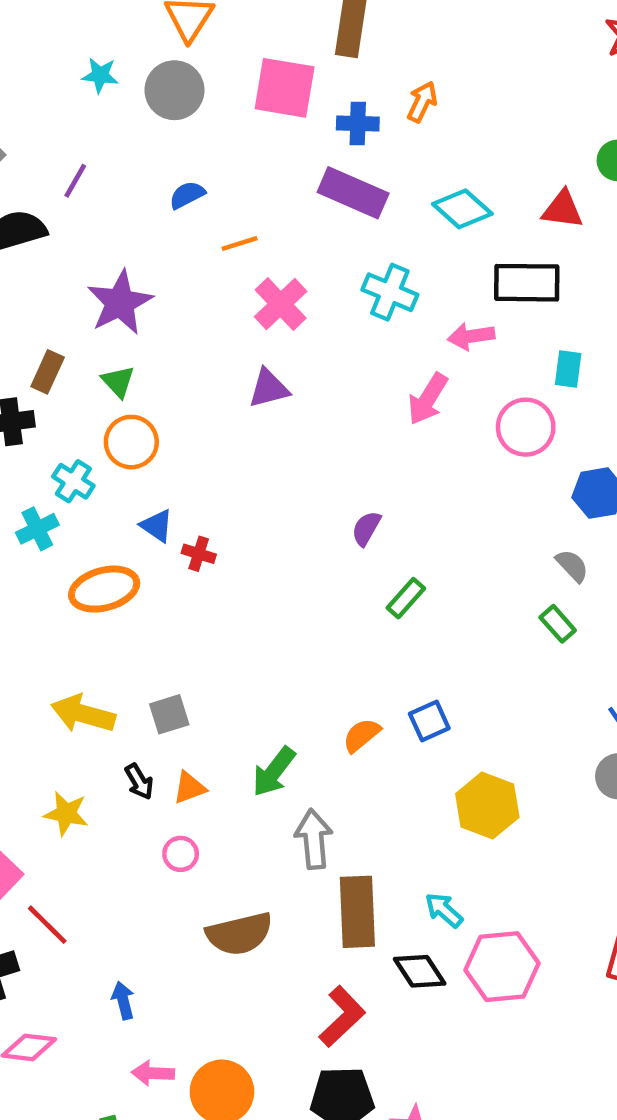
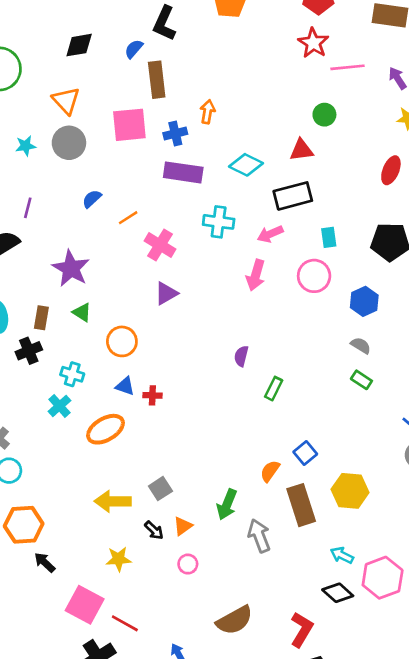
orange circle: (131, 442) -> (122, 341), moved
brown rectangle: (357, 912) -> (301, 505), moved
brown semicircle: (239, 934) -> (235, 620), moved

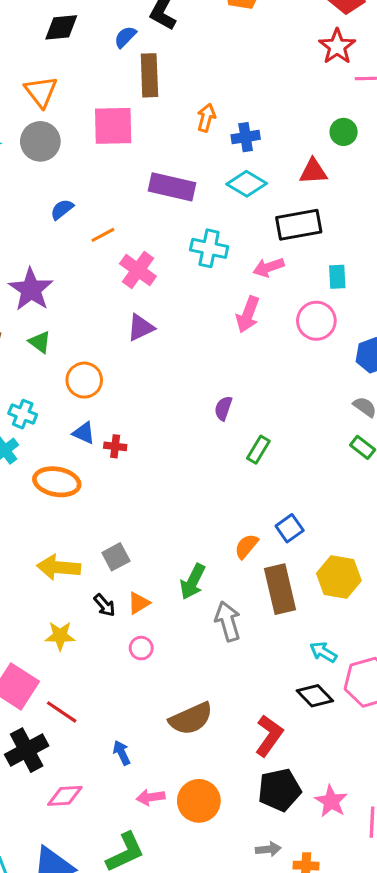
blue cross: (175, 133) -> (246, 137), moved
orange ellipse: (106, 429) -> (57, 482), turned 36

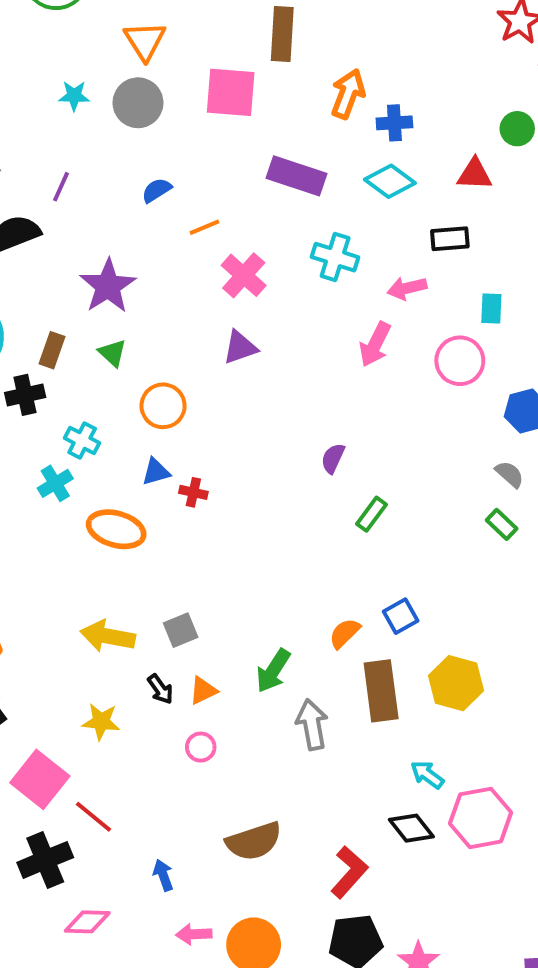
orange arrow: (206, 118) -> (348, 94), size x1.4
black rectangle: (299, 225) -> (450, 239), size x0.7
blue triangle: (84, 433) -> (156, 472), turned -45

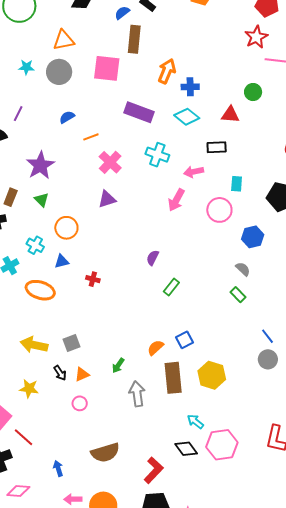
orange triangle: (145, 41) -> (64, 40), turned 50
cyan cross: (82, 441) -> (35, 245), moved
red cross: (193, 492) -> (93, 279), moved
green arrow: (273, 671) -> (118, 365), size x0.7

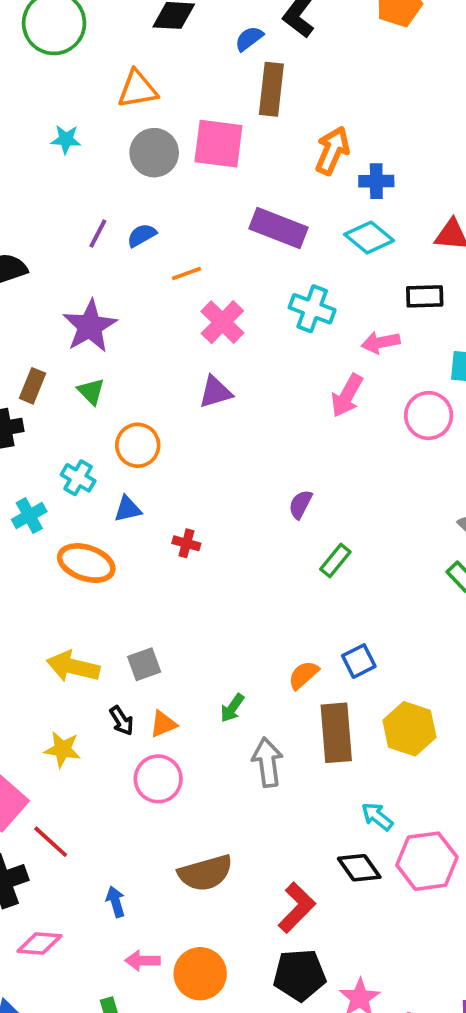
gray circle: (59, 72) -> (154, 153), moved
purple line: (18, 114) -> (98, 233), moved
pink circle: (80, 403) -> (158, 779), size x1.6

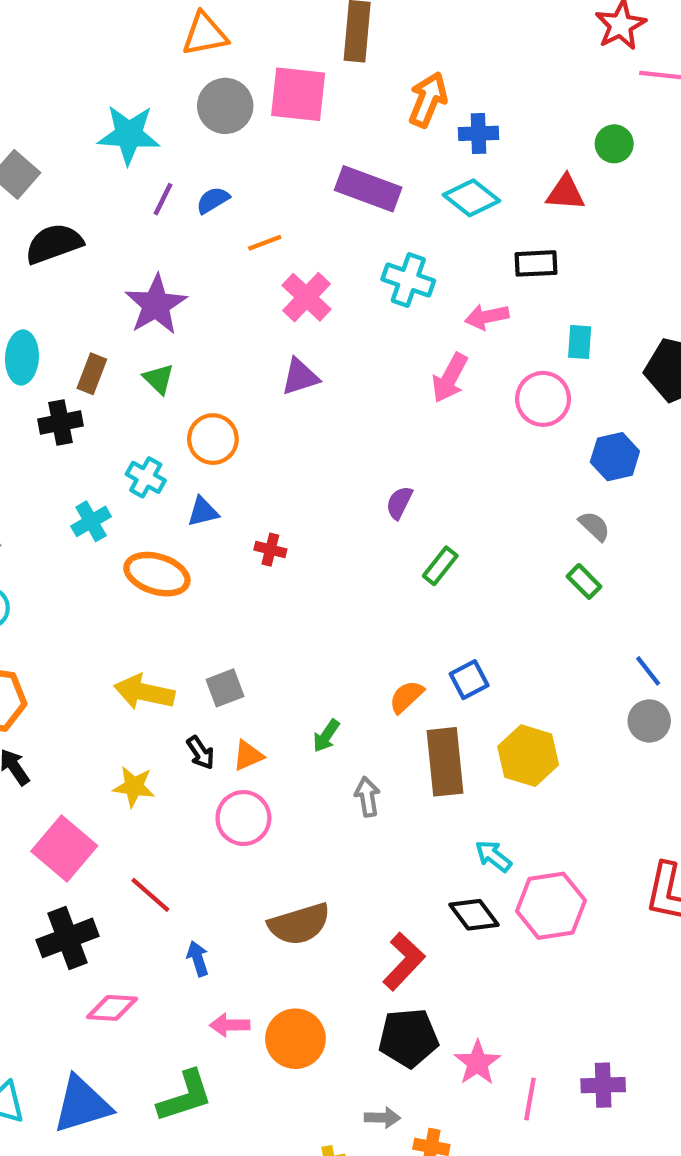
cyan star: (66, 139) -> (129, 135), moved, size x1.8
gray arrow: (267, 762) -> (367, 797), size x0.7
red line: (51, 842) -> (150, 895), moved

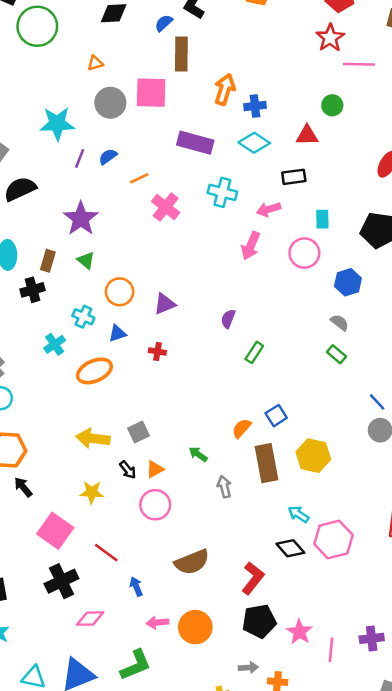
orange triangle: (205, 34) -> (95, 63), size x0.6
purple triangle: (300, 377) -> (165, 304), moved
orange ellipse: (157, 574) -> (94, 371), turned -36
green arrow: (326, 736) -> (198, 454), turned 96

